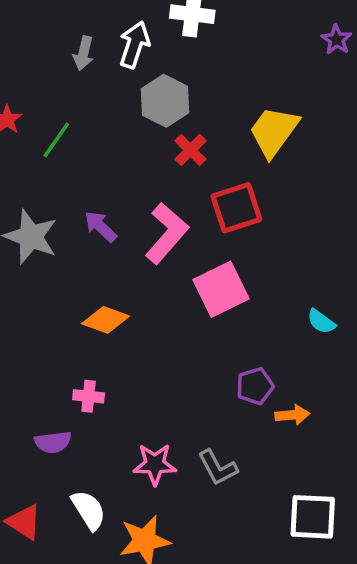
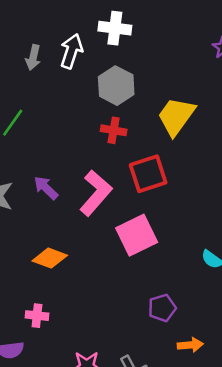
gray hexagon: (165, 101) -> (116, 86), moved
red cross: (190, 150) -> (114, 130), turned -35
orange arrow: (292, 415) -> (190, 345), moved

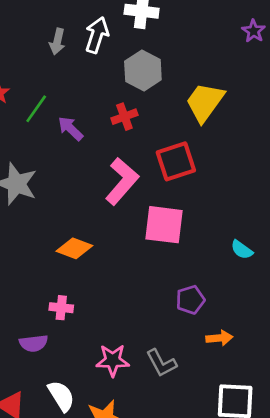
red cross: (114, 130) -> (124, 117), moved, turned -30
purple arrow: (46, 188) -> (70, 128), moved
pink square: (137, 235) -> (164, 225), turned 33

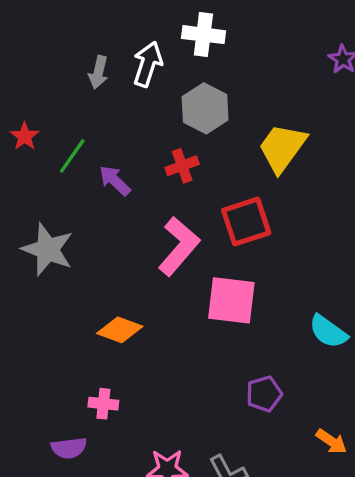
cyan semicircle: (242, 250) -> (328, 332), size x1.4
orange arrow: (219, 338) -> (331, 441), moved, turned 40

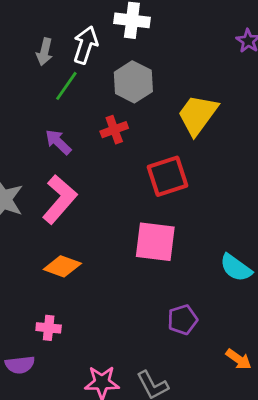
green line: (72, 156) -> (66, 86), moved
pink L-shape: (179, 246) -> (60, 199), moved

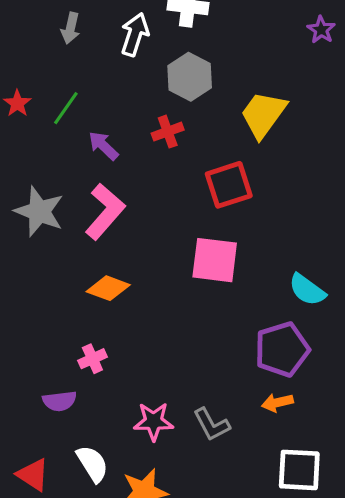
gray arrow: (45, 52) -> (71, 28), moved
green line: (66, 86) -> (66, 108), moved
purple pentagon: (183, 320) -> (282, 349), moved, size x1.6
pink cross: (49, 328) -> (92, 359), turned -30
orange arrow: (239, 359) -> (277, 403), moved, turned 132

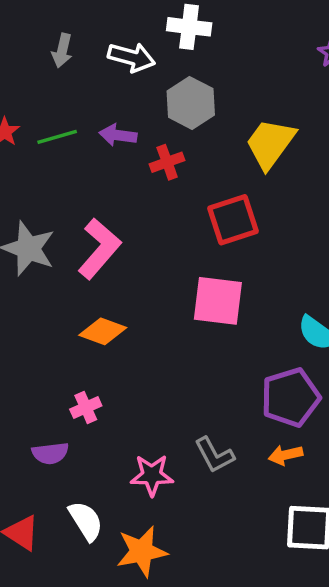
white arrow: (135, 34) -> (132, 57), turned 87
green line: (66, 108) -> (57, 137), turned 39
purple arrow: (103, 146) -> (118, 135), moved, turned -36
gray L-shape: (212, 425) -> (214, 455), moved

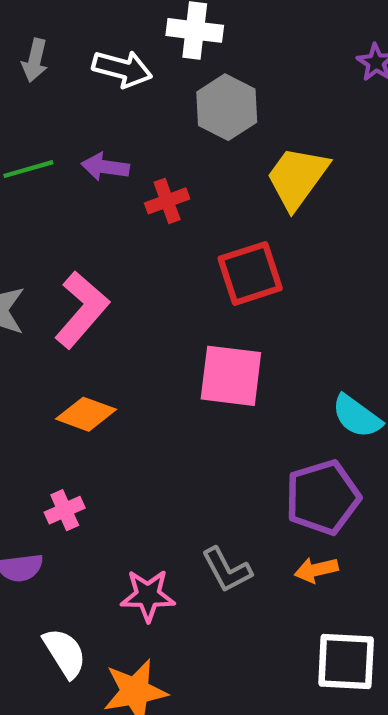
gray hexagon: (191, 103) -> (227, 107), moved

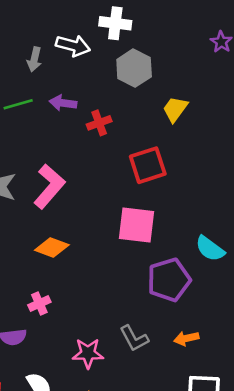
gray arrow: (35, 60) -> (34, 59), moved
yellow trapezoid: (297, 178) -> (175, 109), size x0.7
purple pentagon: (323, 497) -> (169, 280), moved

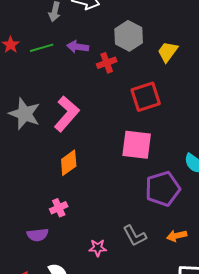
gray hexagon: (134, 68) -> (129, 36), moved
orange diamond: (52, 247) -> (69, 163), turned -56
pink star: (88, 353) -> (98, 248), size x0.7

